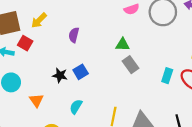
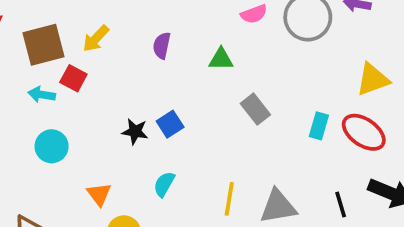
purple semicircle: (74, 35) -> (162, 45), moved
green triangle: (123, 45) -> (221, 59), moved
orange triangle: (36, 100) -> (99, 194), moved

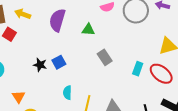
yellow arrow: (96, 39) -> (23, 14), turned 63
purple semicircle: (162, 45) -> (57, 20), size x1.6
cyan semicircle: (164, 184) -> (67, 93), moved, turned -32

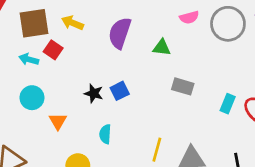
gray rectangle: (105, 57) -> (183, 86), turned -42
cyan semicircle: (67, 93) -> (105, 134), moved
orange triangle: (19, 97) -> (58, 121), moved

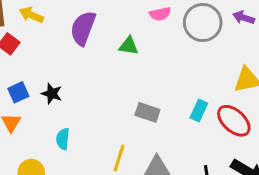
gray rectangle: (183, 86) -> (147, 112), moved
blue square: (120, 91) -> (18, 92), moved

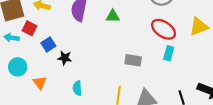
blue square: (18, 92) -> (48, 44), moved
red ellipse: (234, 121) -> (164, 29), moved

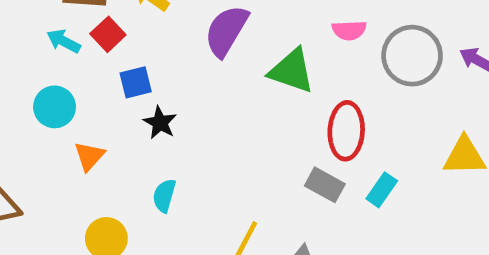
green triangle: (113, 16) -> (292, 71), size x1.5
red ellipse: (164, 29) -> (346, 131), moved, turned 40
gray rectangle: (133, 60) -> (325, 185), moved

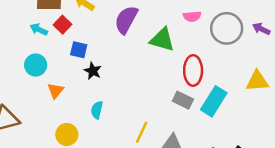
blue square: (136, 82) -> (79, 50), turned 30
cyan rectangle: (382, 190) -> (214, 101), size x1.6

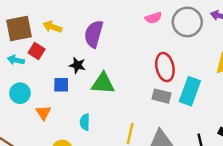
green triangle: (162, 40) -> (103, 83), moved
blue square: (79, 50) -> (61, 85), moved
black star: (93, 71) -> (77, 65), moved

